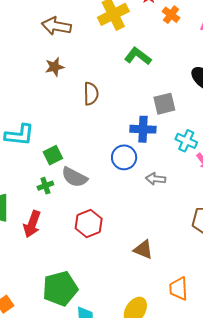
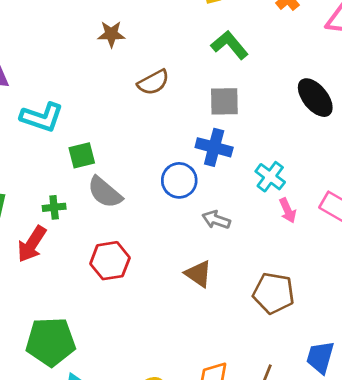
brown semicircle: (91, 94) -> (153, 82), turned 50
gray square: (164, 104) -> (224, 101), moved
green cross: (45, 186) -> (54, 207), moved
brown triangle: (143, 250) -> (198, 274), moved

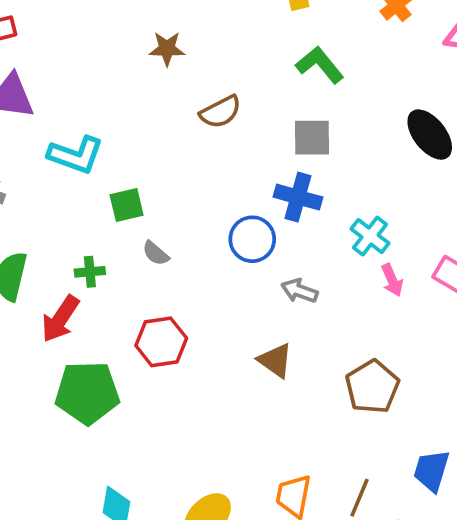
gray semicircle: (105, 192) -> (156, 253), size x0.6
brown pentagon: (274, 293) -> (372, 387), turned 30
green pentagon: (51, 342) -> (87, 393), moved

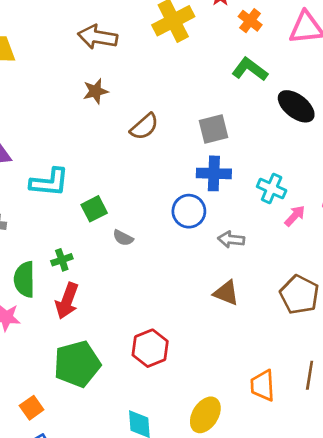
green L-shape: (320, 65) -> (250, 69), moved
green cross: (90, 272) -> (62, 260), moved
pink arrow: (392, 280) -> (295, 216), turned -100
red hexagon: (161, 342) -> (150, 348), moved
green pentagon: (87, 393) -> (77, 364), moved

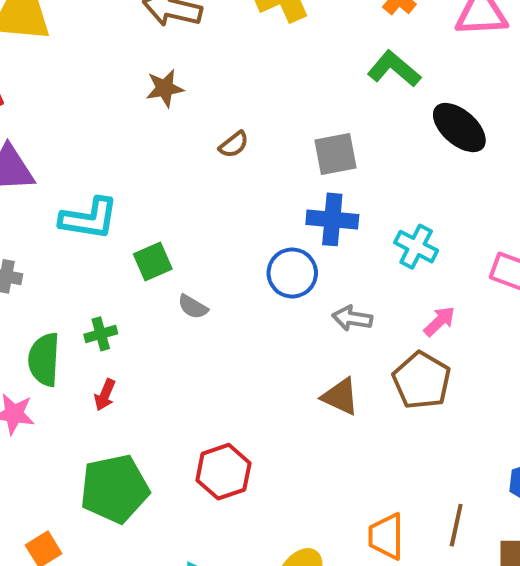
brown semicircle: (144, 127) -> (234, 145), size x0.7
pink arrow: (295, 216) -> (439, 321), moved
brown pentagon: (299, 295) -> (422, 380), moved
red arrow: (67, 301) -> (105, 395), size x0.6

